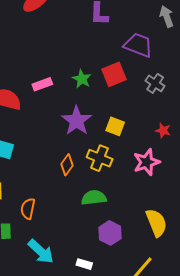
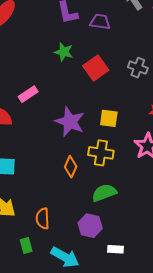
purple trapezoid: (138, 45) -> (100, 22), moved, size x0.7
green star: (82, 79) -> (64, 52), moved
purple hexagon: (110, 233) -> (90, 226), moved
white rectangle: (84, 264) -> (116, 249), moved

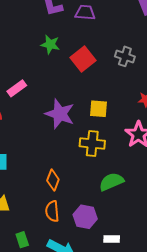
orange diamond: (71, 167) -> (53, 180), moved
green semicircle: (104, 193) -> (111, 182), moved
orange semicircle: (43, 218) -> (52, 211), moved

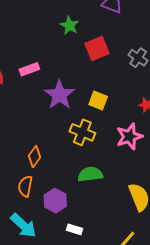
pink rectangle: (17, 88) -> (29, 69), moved

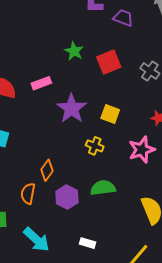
green star: (70, 25) -> (74, 51), moved
yellow cross: (82, 132) -> (95, 146), size x0.7
orange semicircle: (25, 186) -> (28, 194), moved
purple hexagon: (55, 201) -> (67, 197), moved

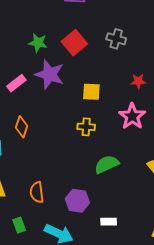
purple star: (72, 109) -> (50, 74), moved
orange diamond: (47, 170) -> (22, 127), moved
purple hexagon: (67, 197) -> (77, 201), moved

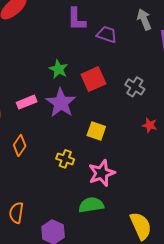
red star: (138, 81) -> (150, 125), moved
pink star: (132, 116) -> (102, 173), moved
yellow cross: (86, 127) -> (65, 159), moved

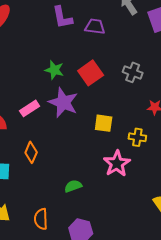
yellow cross: (65, 159) -> (137, 137), moved
green semicircle: (91, 205) -> (73, 186), moved, size x0.7

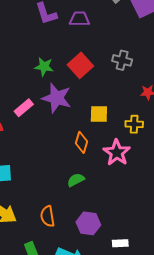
orange diamond: (31, 152) -> (81, 142), moved

